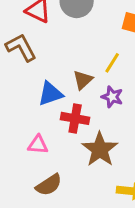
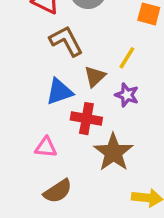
brown L-shape: (21, 47) -> (66, 41), moved

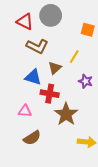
brown L-shape: (66, 41) -> (37, 46), turned 145
blue triangle: (59, 92) -> (33, 77), turned 36
purple star: (127, 95) -> (86, 81), moved

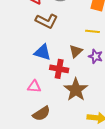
yellow line: (74, 57) -> (92, 31), moved, turned 64
brown triangle: (55, 68) -> (76, 51), moved

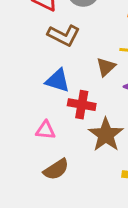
brown triangle: (76, 51) -> (106, 67), moved

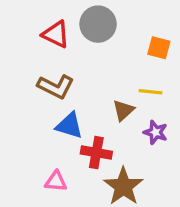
brown L-shape: (64, 35) -> (56, 87), moved

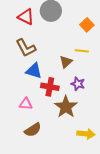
orange square: (159, 48) -> (87, 25), turned 32
brown L-shape: (56, 87) -> (26, 48), turned 35
purple star: (156, 132) -> (78, 84), moved

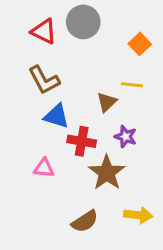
brown semicircle: (33, 130) -> (85, 221), moved

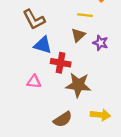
yellow line: (132, 85) -> (85, 15), moved
purple star: (126, 137) -> (100, 43), moved
brown star: (107, 173) -> (78, 85), turned -30

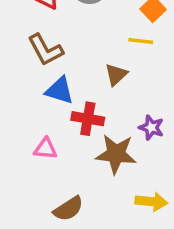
yellow line: (85, 15) -> (141, 41), moved
purple star: (100, 43) -> (151, 128), moved
brown semicircle: (63, 119) -> (68, 209), moved

